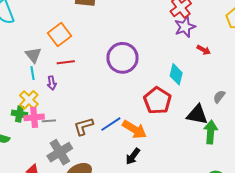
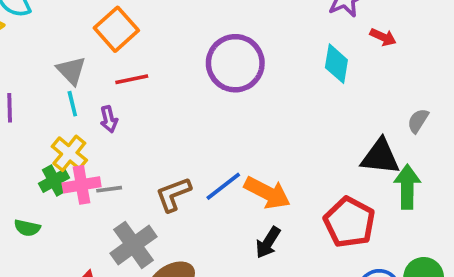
cyan diamond: (176, 74) -> (336, 64), moved
red pentagon: (157, 101) -> (349, 222), moved
green cross: (19, 114) -> (54, 181), turned -35

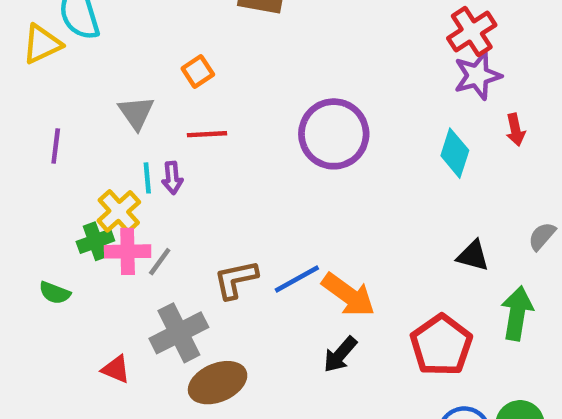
orange square: (116, 29) -> (198, 71), size x0.6
red arrow: (383, 37) -> (515, 130), turned 45
cyan line: (72, 104) -> (147, 178), moved
black triangle: (380, 157) -> (473, 256), moved, size x0.7
gray line: (109, 189) -> (160, 262), turned -55

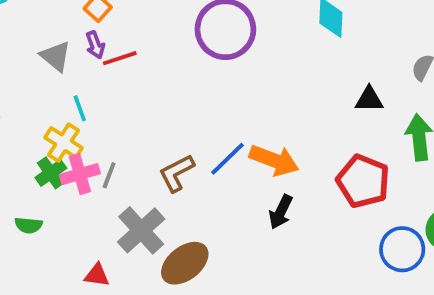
purple arrow: (172, 178) -> (95, 45), moved

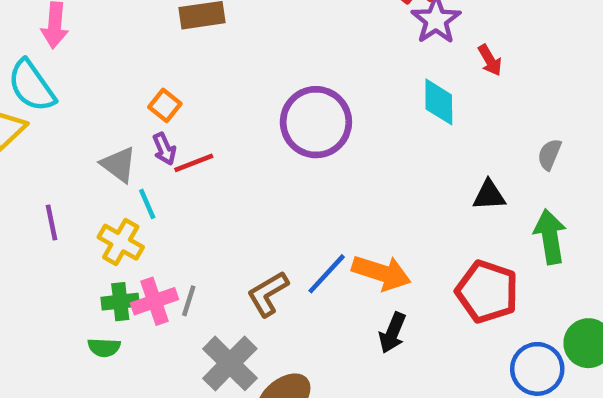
cyan line: (80, 108) -> (147, 204), moved
yellow cross: (64, 143) -> (121, 242), moved
green cross: (51, 173) -> (120, 302), turned 32
green semicircle: (28, 225) -> (104, 347), moved

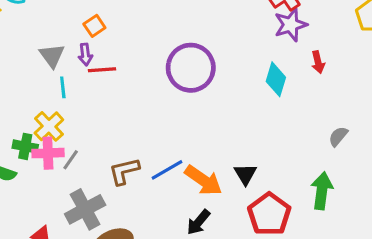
black triangle: (489, 195) -> (245, 174), moved, turned 45
yellow cross: (121, 242) -> (49, 126), moved

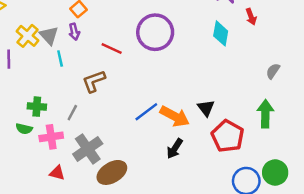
red line: (102, 70) -> (112, 49), moved, turned 36
yellow cross: (49, 126) -> (27, 36), moved
pink cross: (48, 153) -> (51, 137), moved
brown L-shape: (124, 171) -> (94, 81), moved

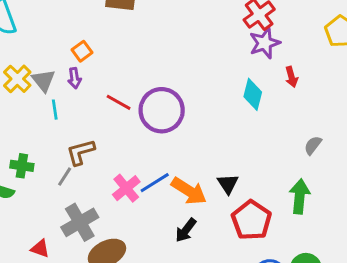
purple circle: (155, 32) -> (162, 110), moved
brown L-shape: (94, 81) -> (81, 152), moved
pink cross: (51, 137) -> (126, 188), moved, turned -35

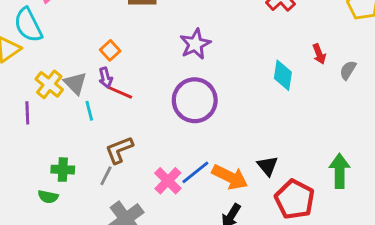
purple star: (265, 43) -> (195, 44), moved
red line: (119, 102) -> (120, 92), moved
gray semicircle: (313, 145) -> (348, 70), moved

